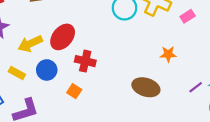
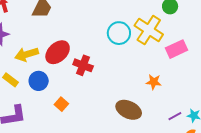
pink rectangle: (188, 16) -> (177, 49), size x1.5
red cross: (85, 61) -> (83, 65), moved

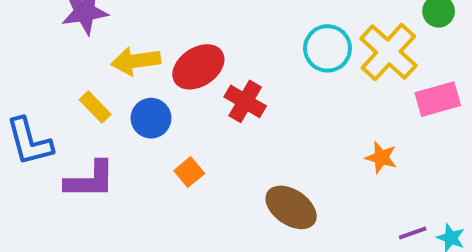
brown ellipse: (129, 110) -> (291, 207), moved

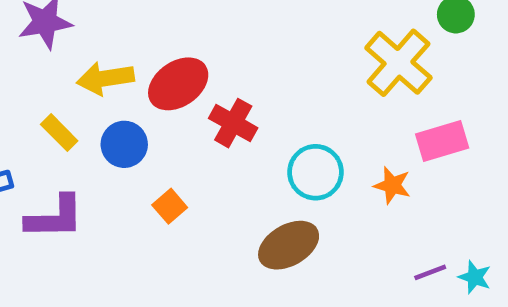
cyan circle: (328, 48) -> (315, 172), moved
pink rectangle: (438, 99) -> (442, 141), moved
brown ellipse: (291, 207) -> (289, 245), turned -63

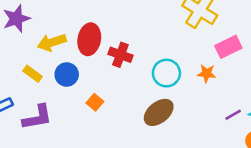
red ellipse: (178, 84) -> (89, 39), turned -36

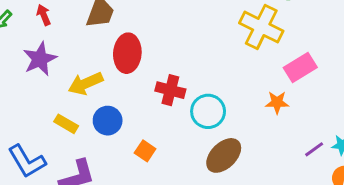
red ellipse: (89, 39) -> (127, 53), moved
cyan circle: (166, 73) -> (208, 111), moved

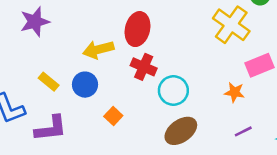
red ellipse: (127, 53) -> (138, 29), moved
yellow arrow: (85, 83) -> (98, 50), moved
purple line: (314, 149) -> (243, 131), moved

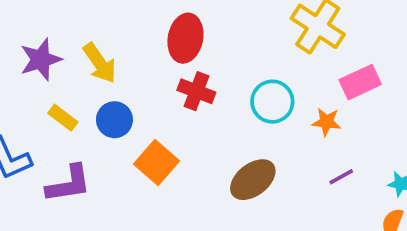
purple star: (35, 22) -> (41, 60), moved
yellow arrow: (98, 50) -> (100, 63), moved, turned -108
cyan circle: (173, 90) -> (272, 102), moved
orange square: (113, 116) -> (156, 163), size x1.6

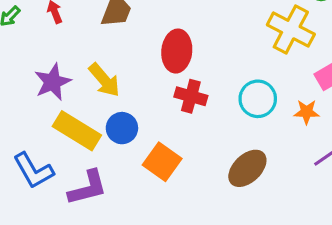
yellow rectangle: (63, 118) -> (77, 131), size x1.8

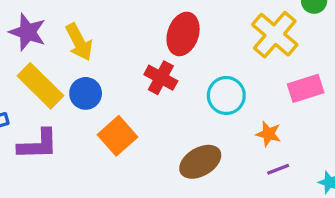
red ellipse: (177, 51) -> (183, 34), moved
purple star: (53, 82) -> (28, 32), turned 30
orange star: (307, 112) -> (268, 134), moved

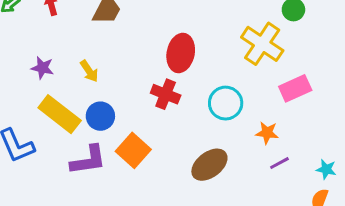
purple star: (28, 32) -> (42, 68), size x0.7
yellow arrow: (79, 42) -> (89, 71), size x0.7
purple L-shape: (38, 145) -> (88, 160), moved

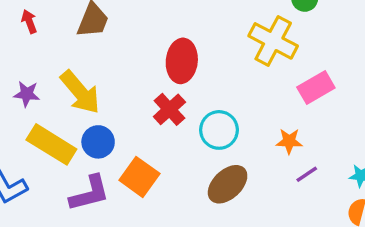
yellow arrow: (89, 71) -> (80, 92), size x1.8
red cross: (166, 94) -> (169, 109), turned 32
cyan circle: (226, 103) -> (219, 130), moved

